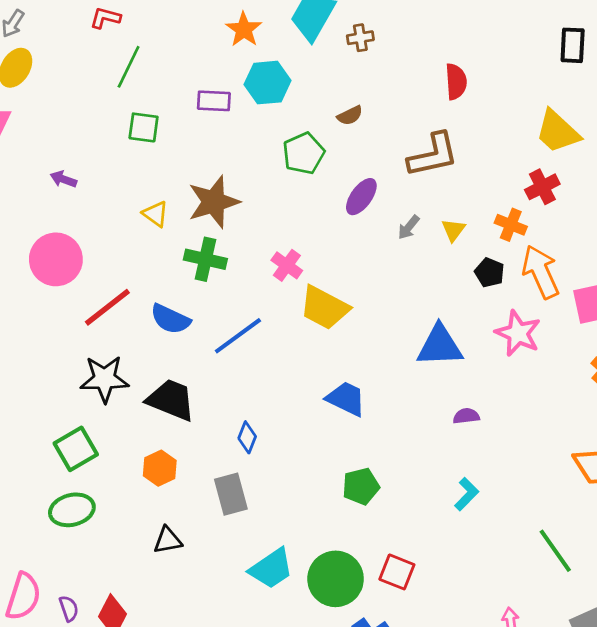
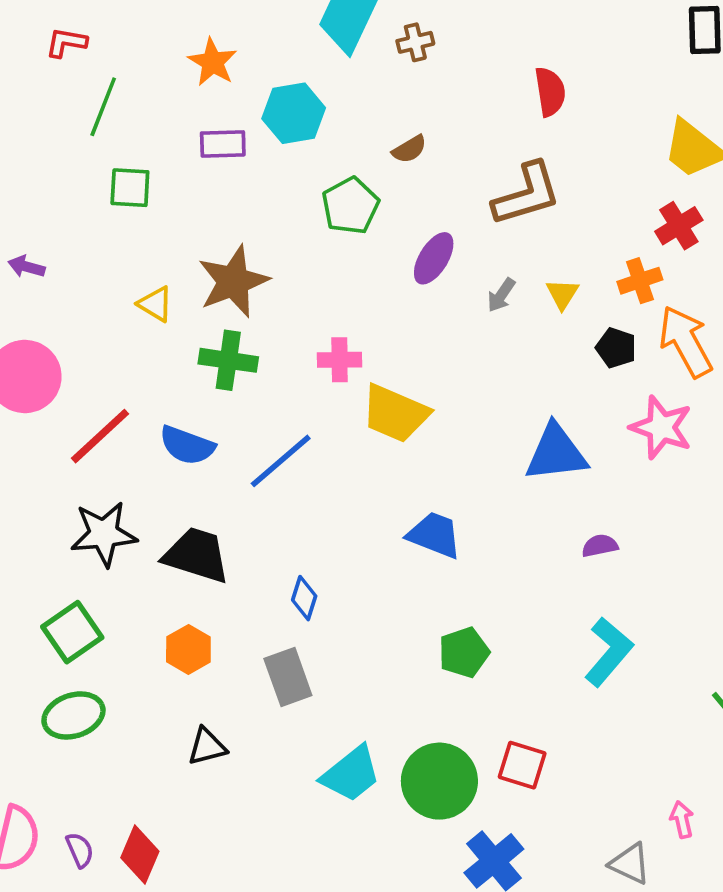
orange star: (244, 29) -> (213, 62), moved
orange cross: (511, 225) -> (640, 281), turned -36
pink cross: (287, 265) -> (340, 360), turned -32
cyan L-shape: (467, 494) -> (609, 652), size x1.5

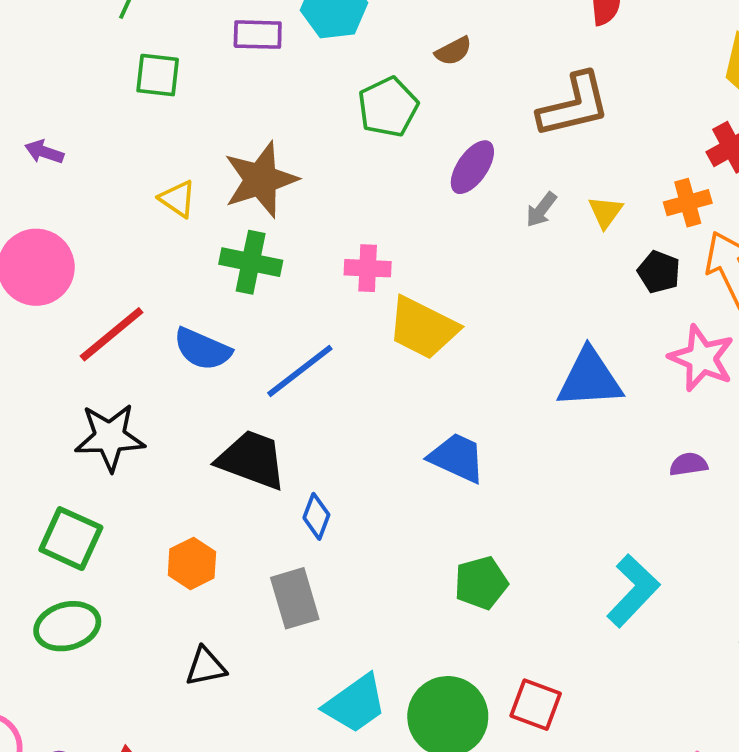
purple semicircle: (600, 546) -> (688, 464), moved
black trapezoid: (197, 555) -> (252, 460), moved
green square: (72, 632) -> (71, 539), turned -34

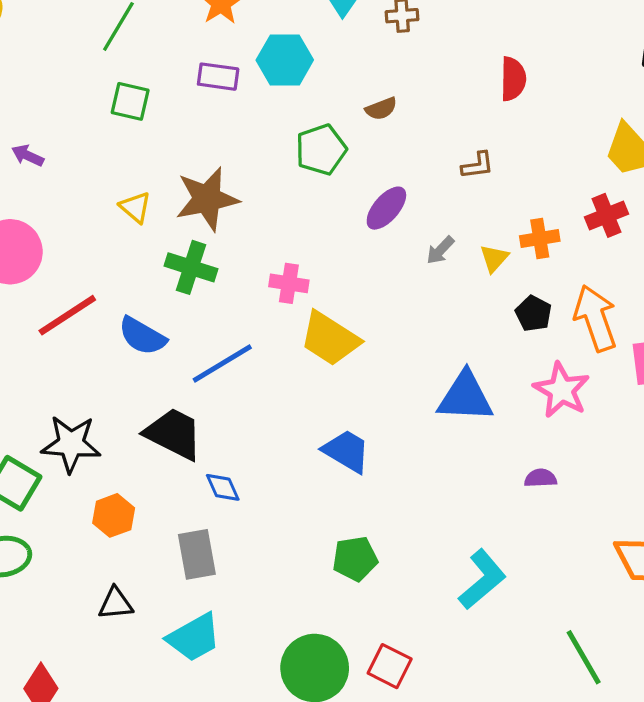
brown L-shape: (574, 105) -> (478, 165), size x0.5
orange cross: (688, 203) -> (540, 238), moved
black star: (110, 437) -> (71, 444), moved
blue diamond: (316, 516) -> (223, 487), turned -51
cyan trapezoid: (355, 704) -> (194, 637), moved

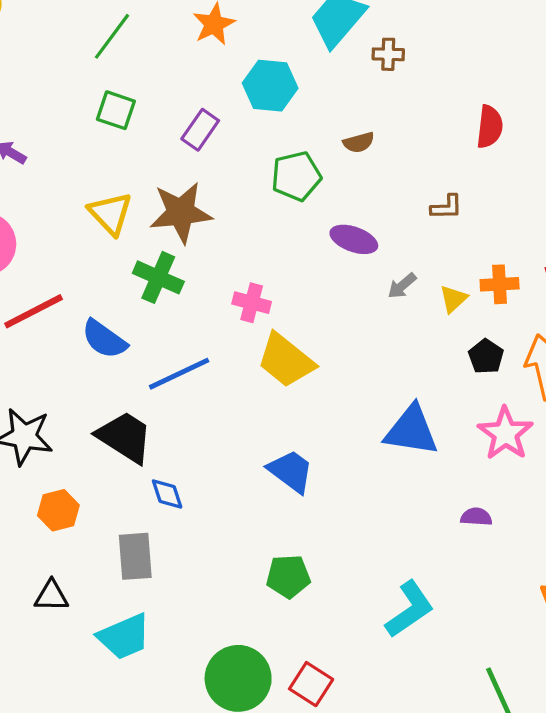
purple rectangle: (218, 77) -> (200, 130), moved, turned -69
yellow triangle: (135, 207) -> (110, 213), size x1.4
purple ellipse: (386, 208) -> (354, 239), turned 63

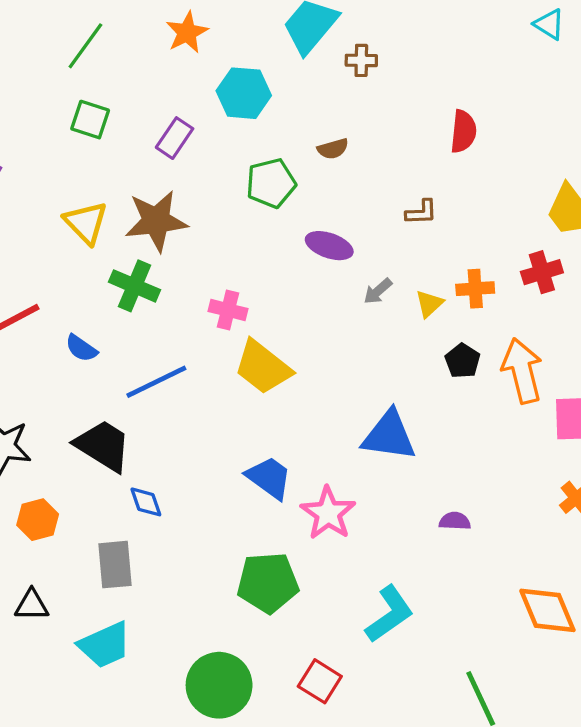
blue semicircle: (104, 339) -> (81, 348), size x0.7
pink star: (505, 433) -> (328, 513), moved
green pentagon: (288, 576) -> (268, 583), size x1.4
red square: (311, 684) -> (320, 681), moved

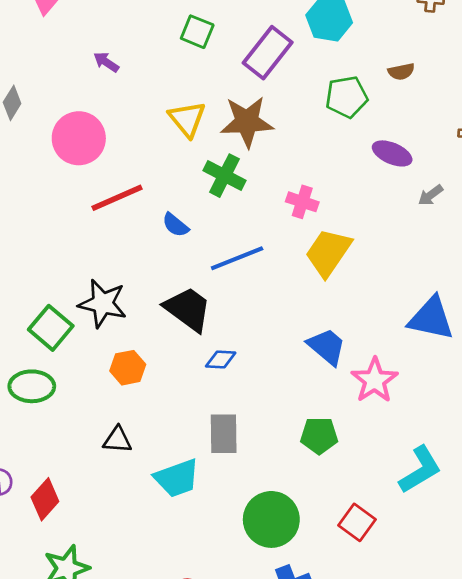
purple rectangle: (175, 138) -> (268, 53), size x1.5
yellow trapezoid: (263, 367) -> (328, 252), turned 82
blue diamond: (146, 502) -> (221, 359), turned -72
gray rectangle: (115, 565) -> (224, 434), moved
green pentagon: (268, 583) -> (319, 436), size x0.7

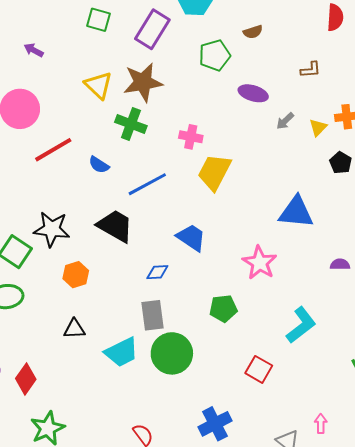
blue trapezoid: (327, 347) -> (191, 237), moved
blue diamond: (221, 359) -> (157, 272), moved
green circle: (271, 519) -> (172, 353), moved

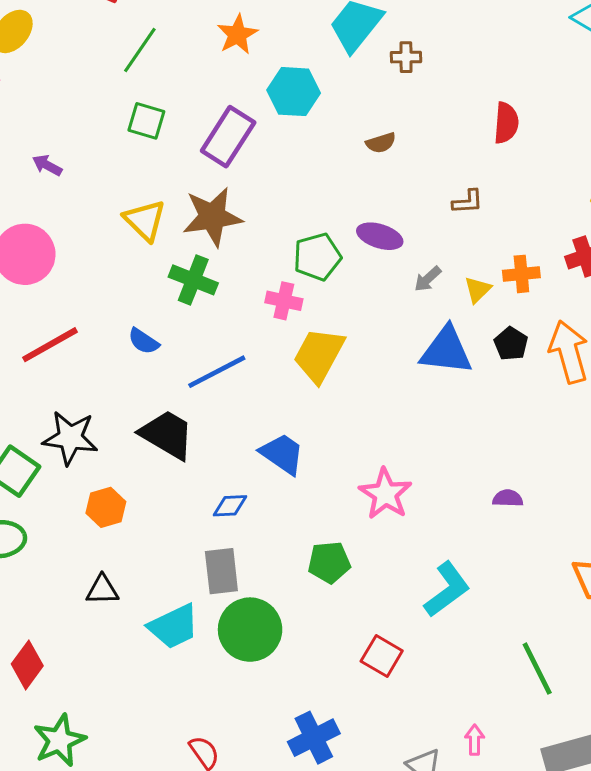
green pentagon: (215, 55) -> (317, 257), moved
red line: (53, 150) -> (50, 345), moved
blue triangle: (296, 212) -> (446, 351), moved

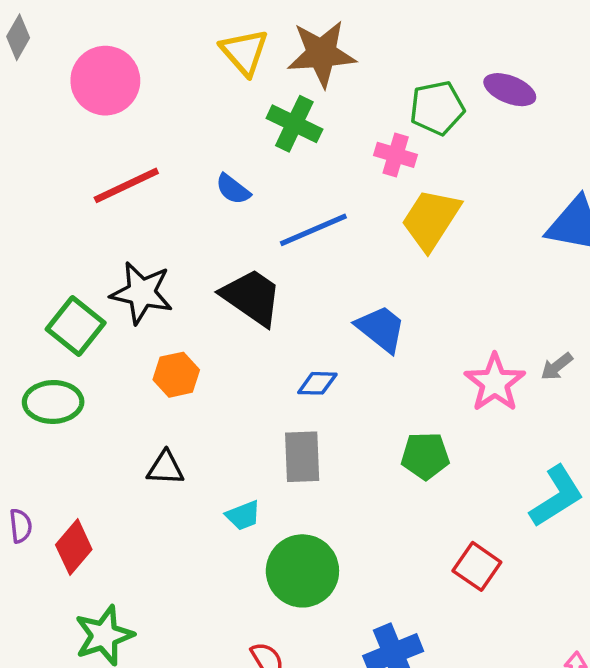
gray arrow: (428, 279) -> (557, 366), moved
cyan trapezoid: (174, 626) -> (243, 516), size x0.6
green circle: (250, 630) -> (302, 571), moved

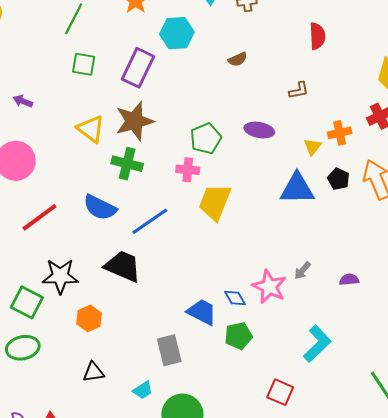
purple ellipse: (510, 90) -> (259, 130), moved
blue semicircle: (233, 189) -> (100, 207), size x1.6
blue trapezoid: (381, 329) -> (202, 312), moved
blue diamond: (317, 383) -> (235, 298), moved, turned 70

